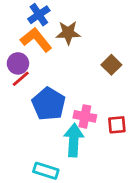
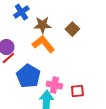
orange L-shape: (36, 40) -> (43, 44), moved
brown square: (111, 65) -> (72, 29), moved

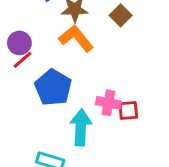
pink cross: (54, 85) -> (108, 103), moved

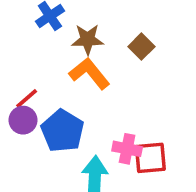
purple circle: (19, 43) -> (23, 120), moved
red square: (128, 110) -> (150, 158), size x1.4

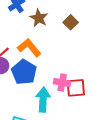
brown star: (88, 39) -> (39, 18), turned 30
orange L-shape: (89, 73) -> (29, 48), moved

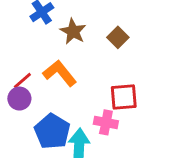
blue pentagon: (24, 72) -> (52, 131), moved
red square: (76, 88) -> (124, 97), moved

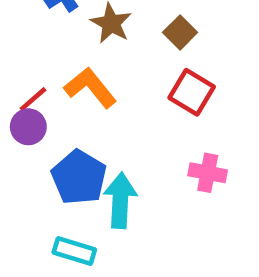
red square: (124, 97) -> (192, 92), moved, turned 36
pink cross: (106, 122) -> (208, 173), moved

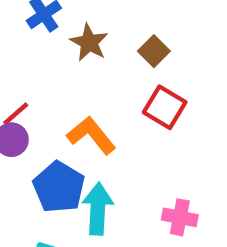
orange L-shape: (90, 88) -> (91, 135), moved
pink cross: (208, 173) -> (180, 217), moved

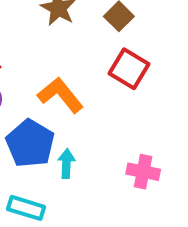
cyan arrow: (98, 209) -> (66, 164), size x0.6

